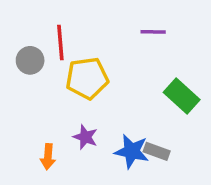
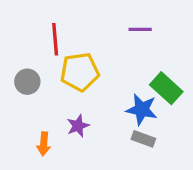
gray circle: (30, 60) -> (27, 82), moved
purple star: (85, 137) -> (78, 126), turned 30
blue star: (132, 151) -> (142, 109), moved

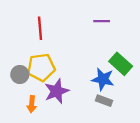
yellow pentagon: (80, 72) -> (41, 67), moved
gray circle: (27, 82) -> (20, 75), moved
purple star: (78, 126) -> (57, 91), size x1.5

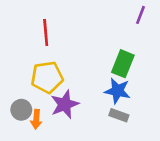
purple line: (102, 21) -> (141, 15), moved, turned -70
green rectangle: (121, 64) -> (123, 64), moved, turned 70
gray circle: (20, 75) -> (21, 110), moved

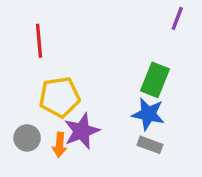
red line: (46, 33) -> (39, 41), moved
orange arrow: (36, 119) -> (59, 145), moved

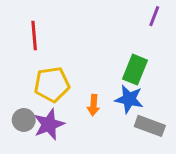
purple star: (82, 131) -> (49, 124), moved
orange arrow: (59, 145) -> (93, 105), moved
gray rectangle: (150, 145) -> (150, 126), moved, size x1.4

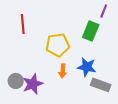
green rectangle: (135, 70) -> (91, 31), moved
yellow pentagon: (52, 84) -> (58, 45), moved

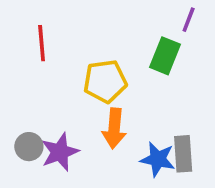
blue star: (87, 67) -> (158, 159), moved
orange arrow: (63, 71) -> (114, 128), size x1.5
gray rectangle: (101, 85) -> (183, 154), turned 66

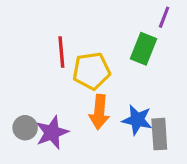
red line: (42, 43) -> (61, 52), moved
blue star: (158, 159) -> (137, 120), moved

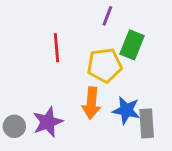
purple line: (164, 17) -> (107, 16), moved
yellow pentagon: (91, 71) -> (104, 65), moved
gray circle: (25, 128) -> (14, 126), moved

